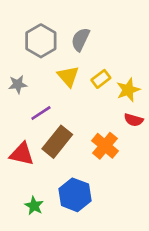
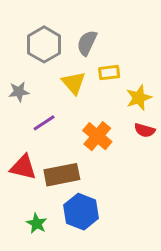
yellow rectangle: (101, 79) -> (109, 73), moved, turned 30
brown rectangle: (57, 142) -> (62, 175), moved, turned 40
orange cross: (105, 146) -> (97, 136), moved

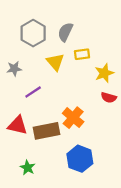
orange cross: (97, 136) -> (73, 118), moved
blue hexagon: (81, 212) -> (80, 159), moved

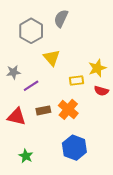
gray semicircle: (65, 32) -> (61, 18), moved
yellow rectangle: (82, 54) -> (77, 80), moved
gray star: (14, 69) -> (13, 72), moved
brown rectangle: (46, 131) -> (43, 110), moved, size x0.6

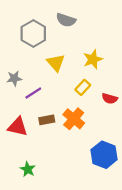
gray semicircle: (61, 18) -> (66, 20), turned -96
yellow star: (97, 68) -> (93, 59), moved
yellow rectangle: (77, 80) -> (83, 87), turned -40
blue hexagon: (74, 148) -> (104, 155), moved

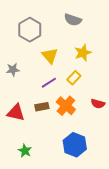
gray semicircle: (66, 20) -> (73, 20), moved
purple line: (33, 93) -> (49, 83), moved
red semicircle: (110, 99) -> (98, 104), moved
blue hexagon: (104, 155) -> (75, 145), moved

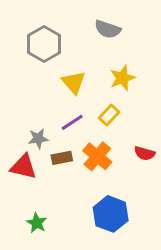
gray star: (13, 70) -> (38, 139), moved

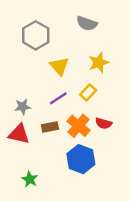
gray star: (38, 139) -> (23, 107), moved
red semicircle: (145, 153) -> (103, 123), moved
blue hexagon: (111, 214) -> (81, 159), moved

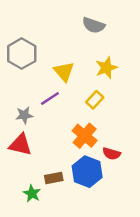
gray hexagon: (36, 35) -> (22, 54), moved
purple line: (58, 98) -> (50, 98), moved
red semicircle: (103, 123) -> (112, 154), moved
brown rectangle: (50, 127) -> (54, 178), moved

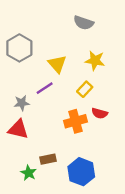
yellow star: (106, 68) -> (95, 61), turned 30
orange cross: (85, 136) -> (76, 121), turned 35
red semicircle: (112, 154) -> (100, 113), moved
blue hexagon: (87, 172) -> (81, 172), moved

